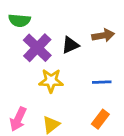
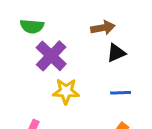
brown arrow: (103, 35) -> (103, 28), moved
black triangle: (70, 45) -> (116, 53), moved

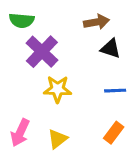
black triangle: (116, 53) -> (110, 48), turned 42

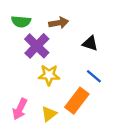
brown arrow: (96, 22) -> (59, 23), moved
blue line: (115, 91) -> (94, 76), turned 42
orange rectangle: (114, 133) -> (77, 101), moved, size x1.5

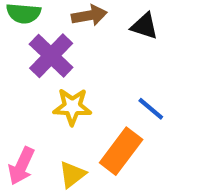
black triangle: (90, 43) -> (144, 26), moved

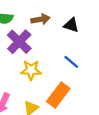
blue line: (151, 109) -> (71, 62), moved

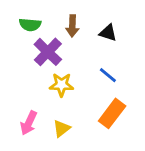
brown arrow: (40, 19) -> (72, 26), turned 102
orange rectangle: (58, 95) -> (112, 113), moved

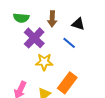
blue line: (108, 75) -> (69, 43), moved
orange rectangle: (112, 113) -> (67, 83), moved

